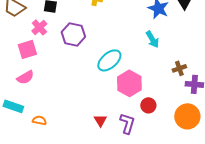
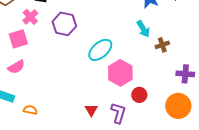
brown cross: (179, 68) -> (162, 45), moved

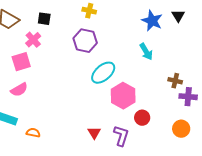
purple hexagon: (64, 24) -> (85, 41), moved
brown cross: (162, 45) -> (175, 81), moved, turned 32
orange circle: (178, 106) -> (181, 129), size x0.7

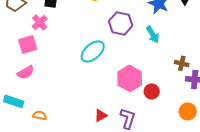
purple hexagon: (85, 41) -> (121, 23), moved
cyan ellipse: (103, 73) -> (93, 51), moved
red circle: (142, 118) -> (152, 91), moved
red triangle: (94, 133) -> (101, 115), turned 32

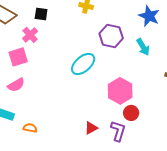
red circle: (152, 91) -> (131, 113), moved

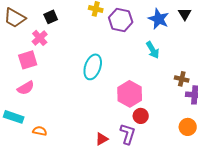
black square: (41, 14) -> (51, 17), turned -32
purple hexagon: (111, 36) -> (121, 20), moved
cyan ellipse: (83, 64) -> (93, 67), turned -30
red triangle: (91, 128) -> (102, 139), moved

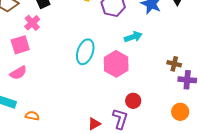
cyan arrow: (153, 50) -> (133, 37), moved, turned -78
pink hexagon: (130, 94) -> (116, 64), moved

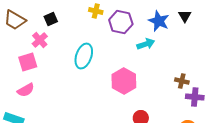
cyan arrow: (133, 37) -> (146, 44), moved
cyan ellipse: (85, 52) -> (84, 56), moved

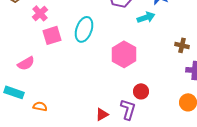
pink square: (28, 62) -> (52, 35), moved
brown cross: (182, 81) -> (182, 45), moved

